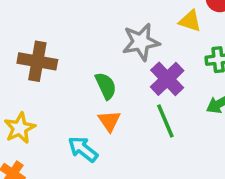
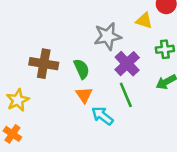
brown cross: (37, 61) -> (44, 64), moved
cyan arrow: (83, 149) -> (102, 116), moved

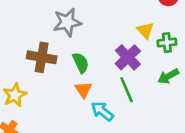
yellow triangle: (144, 21) -> (145, 30), moved, turned 30
gray star: (108, 36) -> (67, 22), moved

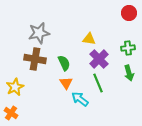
gray star: (67, 22) -> (39, 33), moved
yellow triangle: (145, 30) -> (89, 39), moved, turned -40
green arrow: (168, 76) -> (129, 73), turned -77

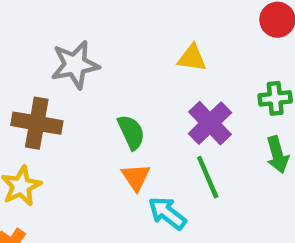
yellow triangle: (89, 39) -> (192, 58), moved
brown cross: (35, 59) -> (37, 123), moved

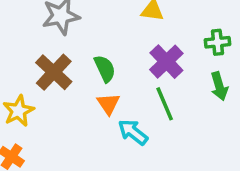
brown cross: (37, 123) -> (54, 72), moved, turned 33

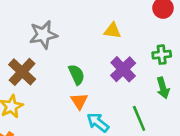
brown cross: (54, 72) -> (22, 72), moved
green line: (165, 104) -> (139, 118), moved

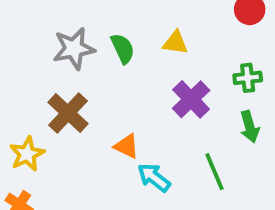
brown cross: (22, 72) -> (68, 113), moved
green semicircle: (77, 75) -> (123, 49), moved
orange triangle: (79, 101) -> (127, 146), turned -30

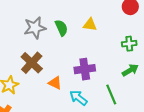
purple cross: (191, 99) -> (85, 69), moved, turned 36
green arrow: (250, 127) -> (130, 70), turned -105
orange triangle: (127, 146) -> (55, 83), moved

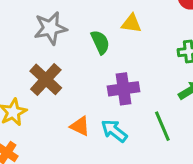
green semicircle: (61, 28) -> (100, 42), moved
orange triangle: (55, 83) -> (80, 126), moved

